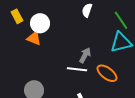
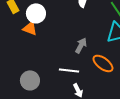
white line: (77, 69) -> (69, 70), moved

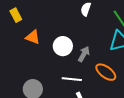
white circle: (36, 13) -> (63, 46), moved

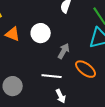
white circle: (63, 46) -> (41, 33), moved

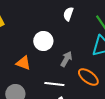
orange triangle: (13, 34) -> (23, 63), moved

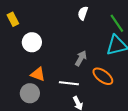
white circle: (43, 41) -> (32, 42), moved
orange triangle: (23, 63) -> (38, 74), moved

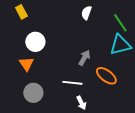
yellow rectangle: (13, 19) -> (21, 12), moved
orange triangle: (38, 74) -> (26, 64), moved, turned 35

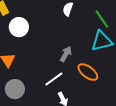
white circle: (35, 42) -> (19, 27), moved
white line: (72, 83) -> (54, 79), turned -42

